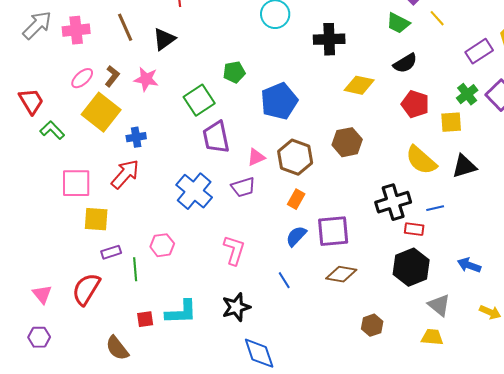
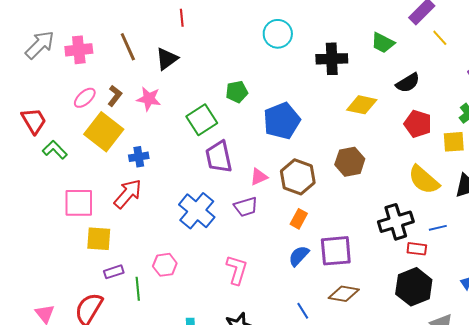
green trapezoid: (398, 23) -> (383, 43), moved
blue line: (284, 280) -> (303, 311), moved

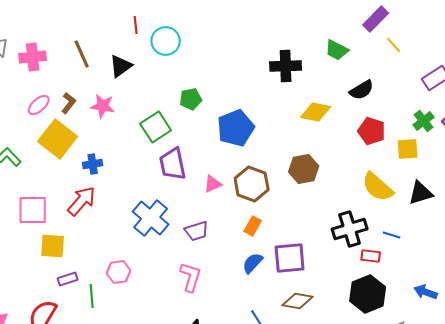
cyan circle: (278, 34) -> (166, 41), moved
purple trapezoid: (246, 207) -> (197, 231), moved
blue line: (438, 228) -> (392, 235), turned 30

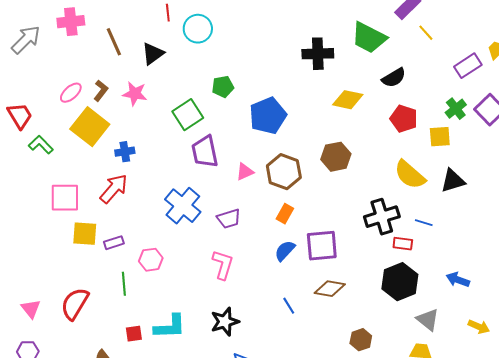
green trapezoid: (337, 50) -> (369, 38), size x1.5
pink cross: (33, 57) -> (71, 22), moved
purple rectangle: (68, 279) -> (114, 243), moved

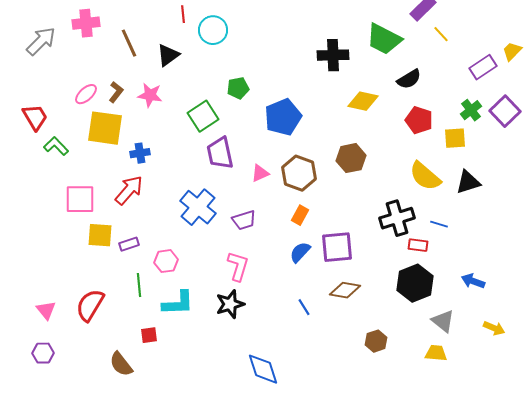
yellow square: (90, 127) -> (105, 128), turned -30
black star: (225, 322) -> (230, 304), moved
cyan L-shape: (170, 327) -> (178, 303), moved

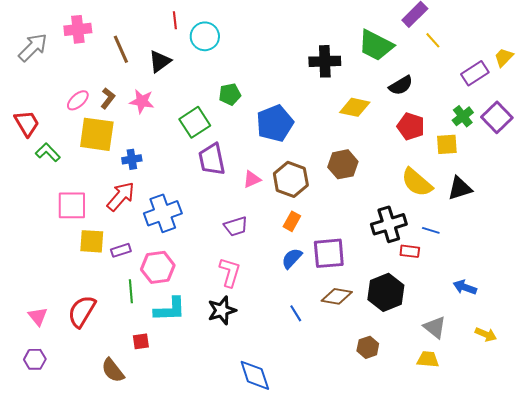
blue cross: (198, 207) -> (163, 213), moved, turned 30
pink hexagon: (166, 261) -> (158, 267), size x1.4
black hexagon: (415, 283) -> (386, 292), moved

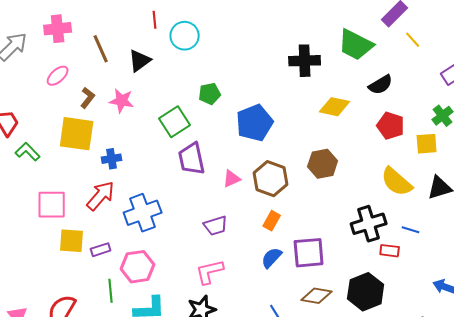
pink ellipse: (78, 100) -> (58, 76), moved
pink L-shape: (230, 272) -> (210, 272), turned -120

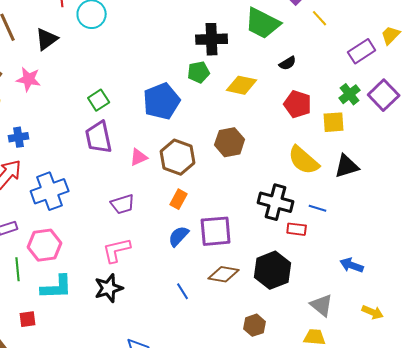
black semicircle: (381, 85) -> (288, 63), size x0.7
green pentagon: (210, 94) -> (199, 72), moved
green square: (175, 122) -> (99, 100), moved, size x0.7
black cross: (369, 224) -> (276, 202), turned 32

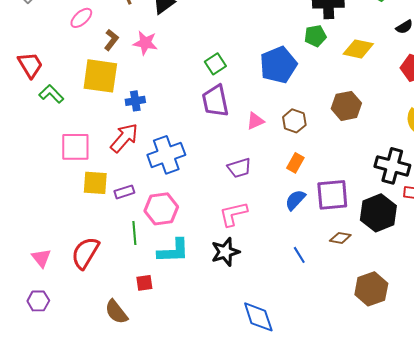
brown hexagon: (178, 157) -> (294, 121), size x0.7
black hexagon: (273, 270) -> (378, 213), moved
brown diamond: (224, 274) -> (340, 238), size x0.7
brown hexagon: (255, 325) -> (371, 289), size x1.5

